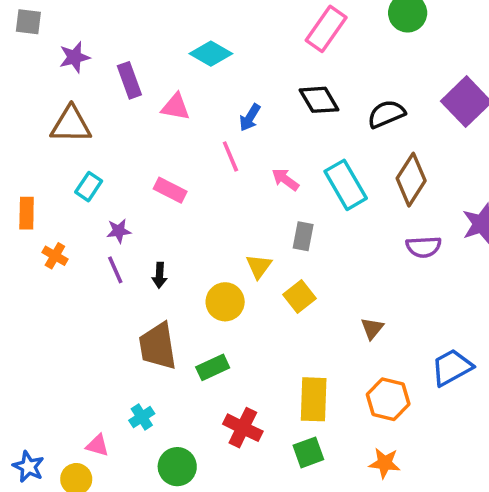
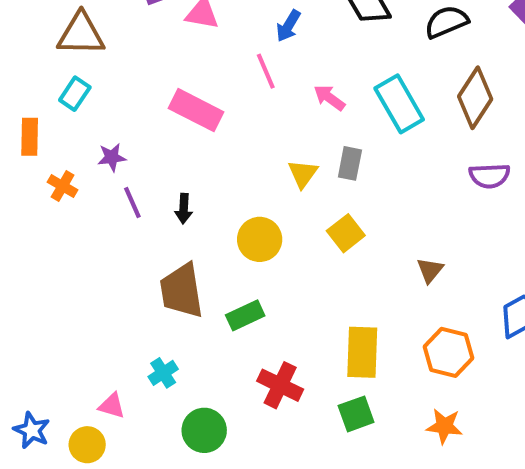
cyan rectangle: (89, 187) -> (75, 94), moved
pink rectangle: (170, 190) -> (196, 110), size x1.4
purple star: (119, 231) -> (112, 157), moved
yellow triangle: (259, 266) -> (303, 174), moved

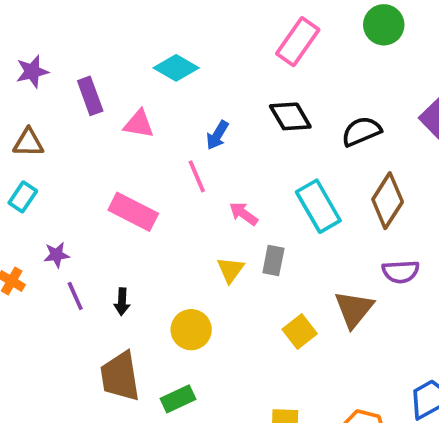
brown triangle: (81, 34) -> (28, 143), size x0.7
pink arrow: (329, 98) -> (244, 214), moved
yellow square: (346, 233) -> (300, 332), moved
brown triangle: (430, 270) -> (354, 309), moved, size x1.6

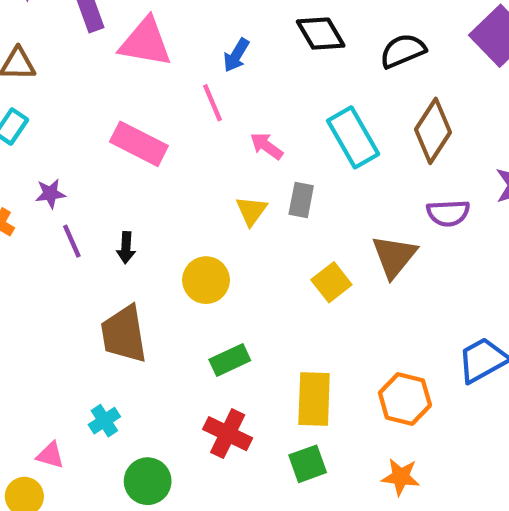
pink triangle: (139, 124) -> (145, 42), size x1.5
green rectangle: (178, 399) -> (230, 360), moved

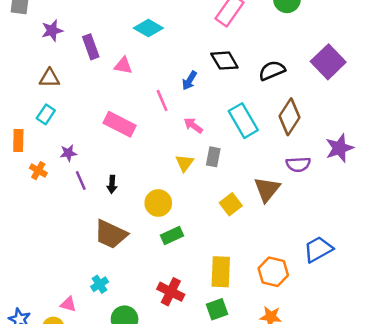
pink triangle: (145, 42) -> (123, 66), size x0.6
blue arrow: (236, 55) -> (189, 81), moved
brown trapezoid: (124, 334) -> (111, 234), turned -56
green rectangle: (230, 360) -> (172, 236), moved

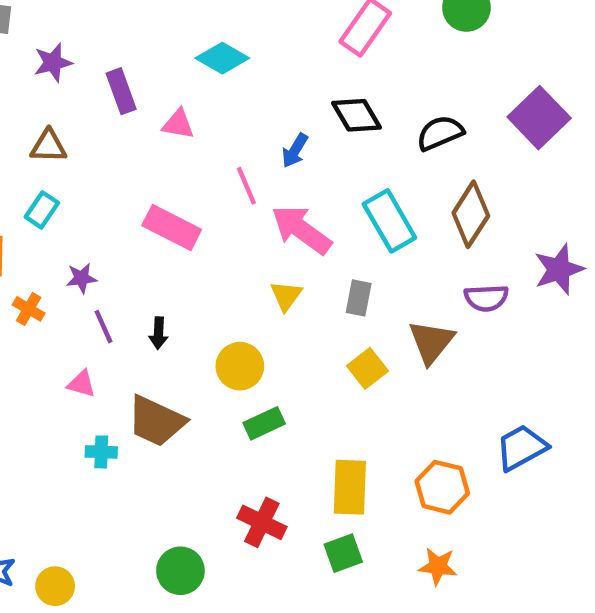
pink arrow: (193, 126) -> (301, 230), size x1.8
gray rectangle: (213, 157) -> (359, 298), moved
cyan cross: (100, 284) -> (101, 452), moved, turned 35
pink triangle: (68, 304) -> (81, 384), moved

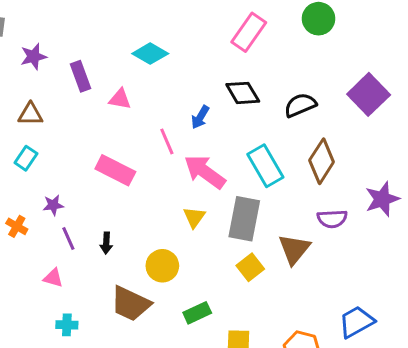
gray rectangle: (359, 298) -> (244, 219), size x1.8
brown trapezoid: (156, 421) -> (131, 304), moved
green rectangle: (264, 423) -> (197, 313), moved

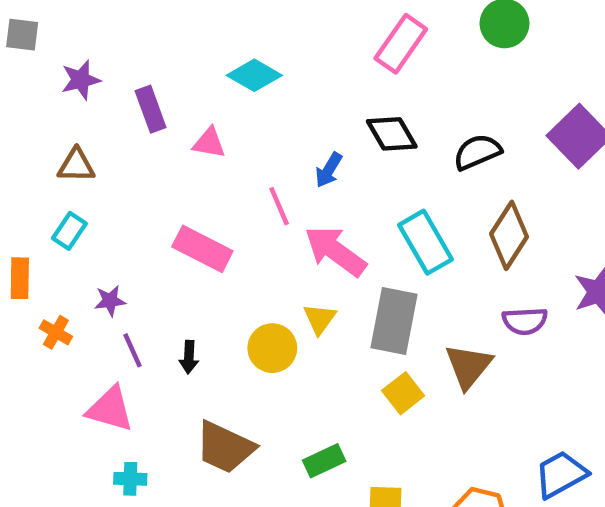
yellow circle: (162, 266) -> (272, 348), moved
pink triangle: (53, 278) -> (110, 409), size x1.6

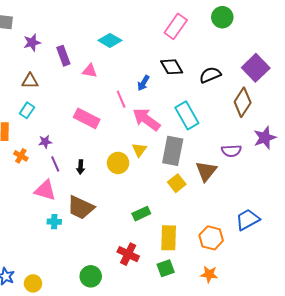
brown diamond: (509, 235) -> (243, 102), moved
brown trapezoid: (225, 447) -> (81, 207), moved

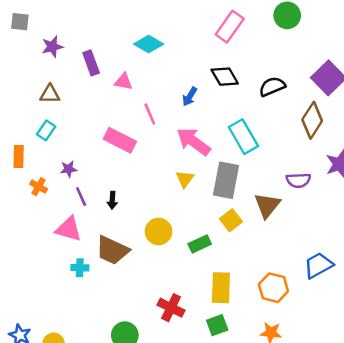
pink line: (121, 99) -> (150, 114), moved
yellow circle: (118, 163) -> (159, 231), moved
green rectangle: (141, 214) -> (200, 244), moved

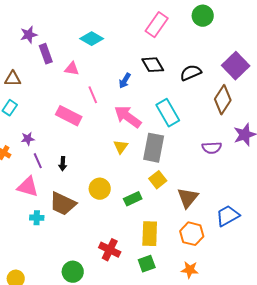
purple star: (52, 47) -> (29, 35), moved
brown triangle: (267, 205) -> (188, 198), moved

